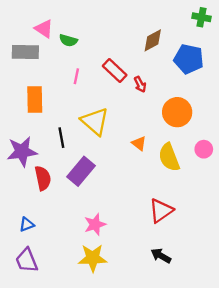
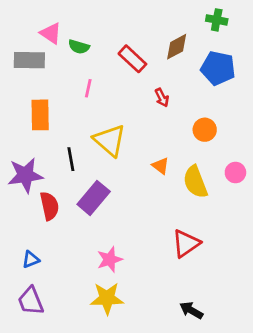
green cross: (201, 17) -> (217, 20), moved
red rectangle: (115, 70) -> (132, 59), moved
orange circle: (177, 112) -> (205, 130), size x0.7
black arrow: (161, 256) -> (191, 310), moved

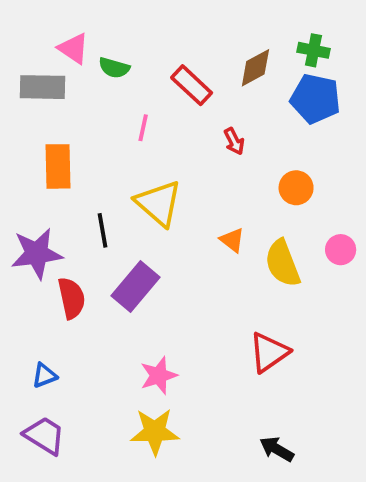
green cross: (217, 20) -> (313, 50), moved
pink line: (88, 88) -> (143, 128), moved
purple trapezoid: (31, 301) -> (44, 436), turned 144

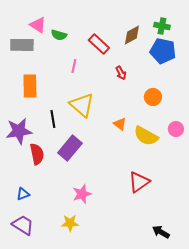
yellow semicircle: (283, 263) -> (146, 136), turned -40
yellow star: (155, 432) -> (70, 223), moved, size x0.7
black arrow: (277, 449) -> (161, 232), moved

